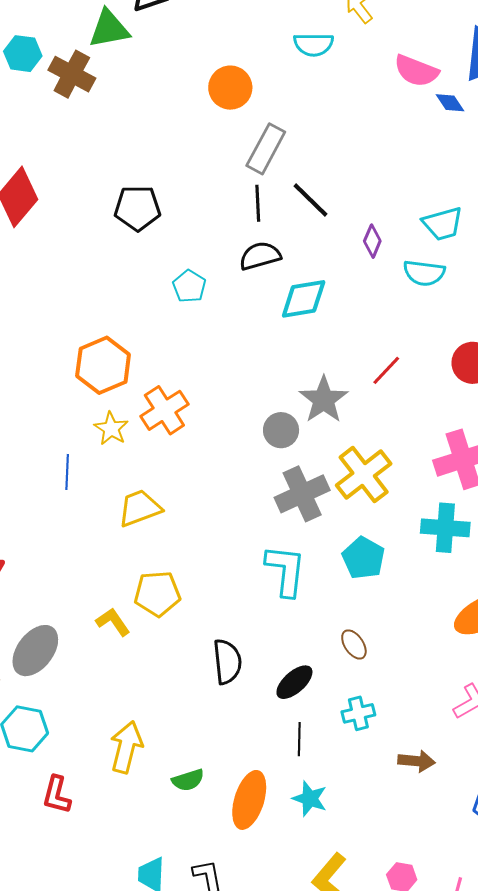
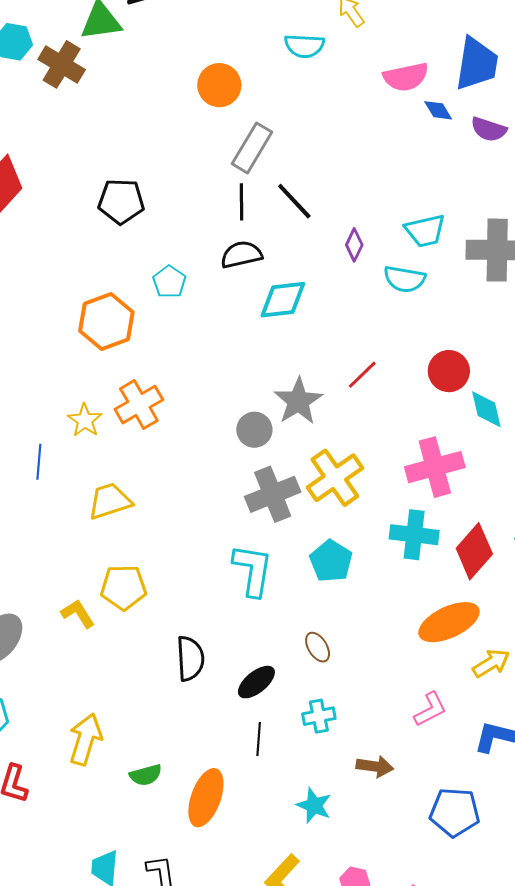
pink semicircle: (416, 71) -> (406, 77), turned -36
orange hexagon: (103, 365) -> (106, 321), moved
cyan star: (310, 799) -> (314, 805), moved

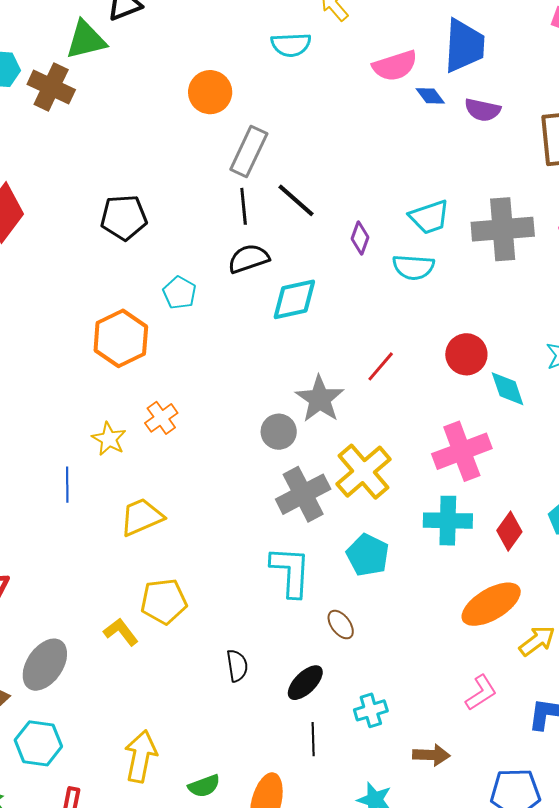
orange cross: (139, 405) -> (161, 418), size x0.7
red diamond: (474, 551) -> (509, 531), size x0.7
brown ellipse: (318, 647) -> (341, 625), moved
black semicircle: (190, 659) -> (237, 666), size x0.7

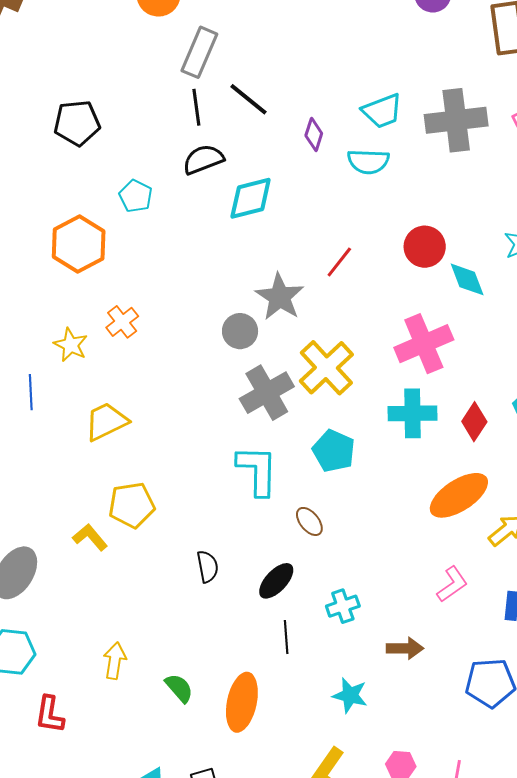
yellow arrow: (141, 756) -> (115, 661), size x0.7
green semicircle: (204, 786) -> (179, 688), turned -108

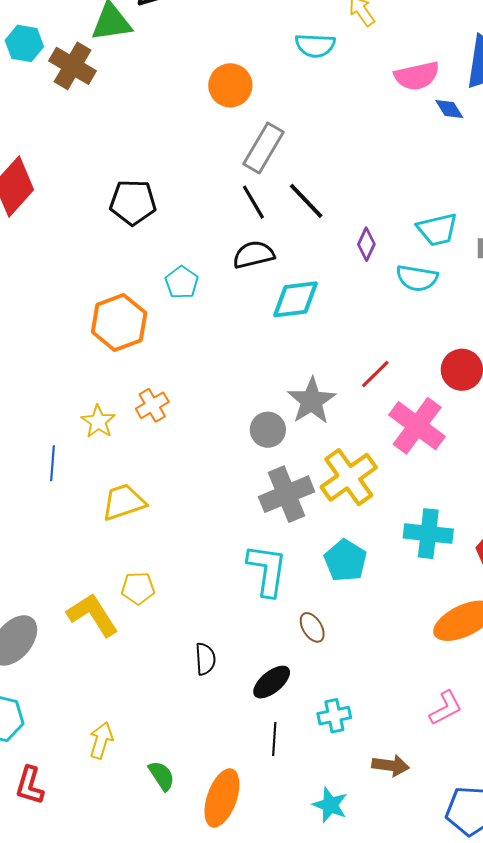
black line: (196, 107) -> (253, 202), turned -30
pink cross: (424, 344) -> (417, 426), moved, turned -38
yellow pentagon: (132, 505) -> (138, 588), size x0.7
yellow L-shape: (90, 537) -> (93, 615), size x1.5

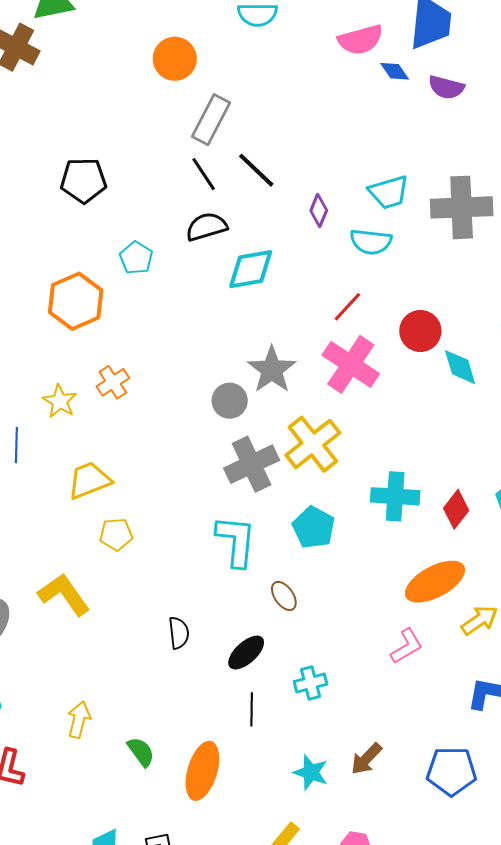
red line: (375, 374) -> (347, 307), moved
pink cross: (417, 426) -> (351, 364), moved
yellow pentagon: (138, 588) -> (116, 534), moved
pink L-shape: (446, 708) -> (407, 646), moved
brown arrow: (391, 766) -> (366, 759), moved, turned 129

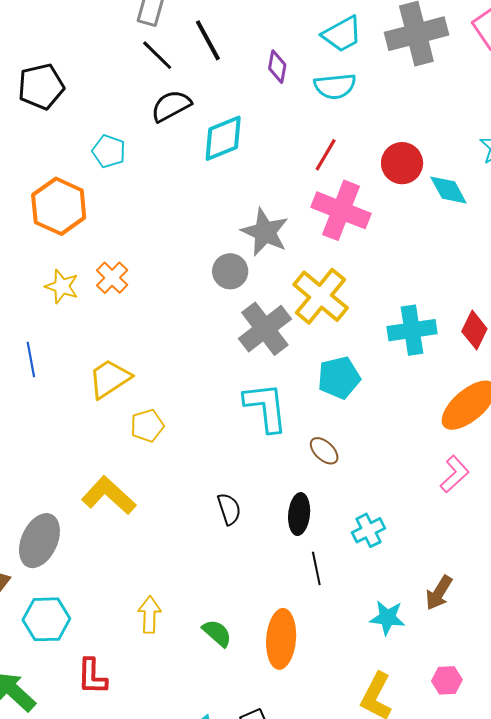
black line: (256, 170) -> (208, 40), turned 30
yellow star: (60, 401) -> (62, 286), moved
cyan pentagon: (314, 528) -> (339, 378), turned -30
black ellipse: (246, 653) -> (299, 514), turned -30

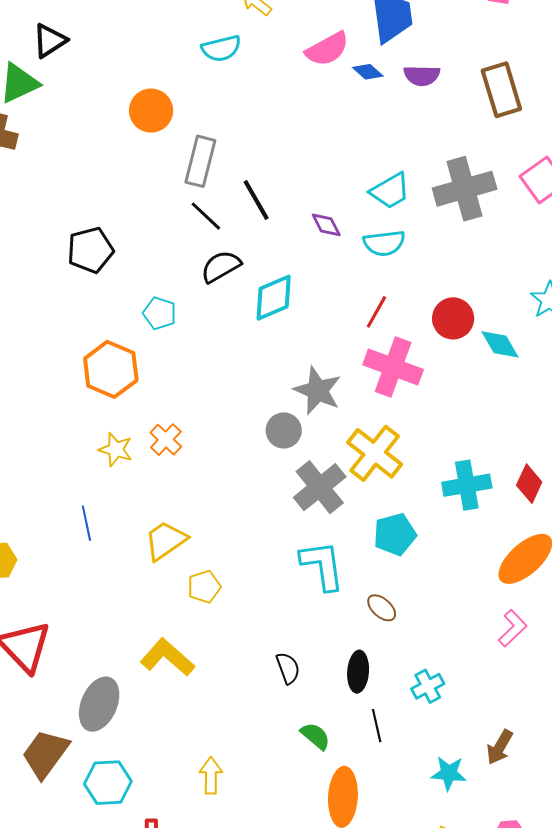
purple diamond: (277, 67) -> (326, 225), turned -36
green semicircle: (217, 633) -> (315, 736), moved

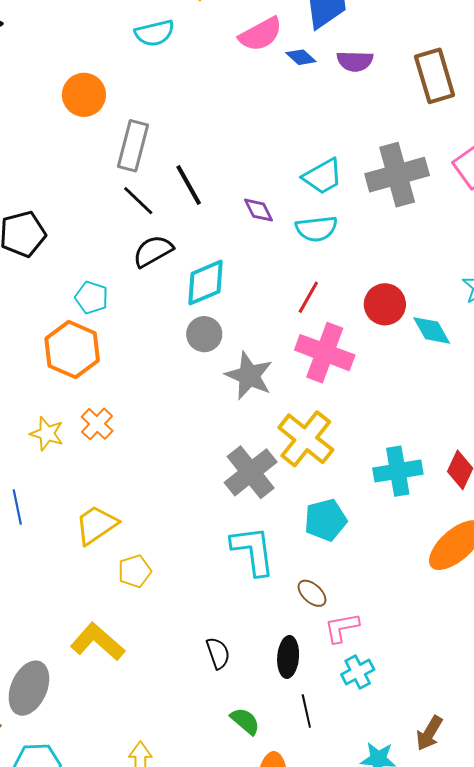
orange hexagon: (111, 369) -> (72, 350), moved
gray circle: (284, 430) -> (204, 334), moved
pink L-shape: (513, 628) -> (342, 628), moved, turned -147

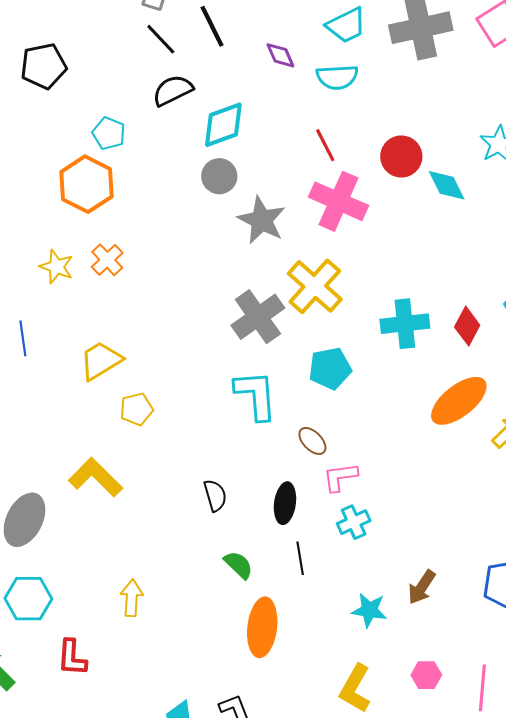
red line: (308, 297) -> (325, 145), turned -60

